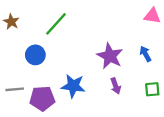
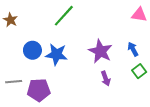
green line: (56, 24) -> (64, 16), moved
blue star: (73, 86) -> (57, 54), moved
green square: (152, 89) -> (139, 71), moved, turned -32

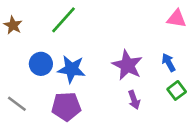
green line: (64, 16) -> (64, 20), moved
gray line: (14, 82) -> (17, 104), turned 42
purple pentagon: (39, 90) -> (66, 106), moved

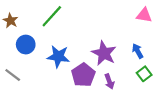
blue circle: (41, 64) -> (26, 45), moved
gray line: (17, 104) -> (13, 75), moved
purple pentagon: (66, 106) -> (83, 75), moved, turned -30

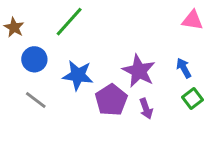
gray line: (13, 75) -> (36, 100), moved

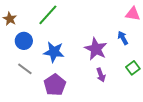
blue arrow: (184, 68) -> (123, 38), moved
purple pentagon: (111, 100) -> (55, 85), moved

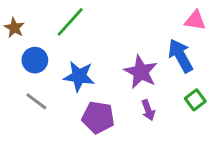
blue arrow: (123, 38) -> (180, 56), size x1.6
purple pentagon: (55, 85) -> (98, 117), moved, turned -30

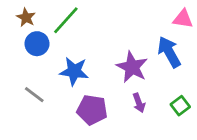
brown star: (14, 28) -> (26, 17), moved
blue circle: (35, 60) -> (37, 44), moved
green square: (195, 100) -> (180, 106), moved

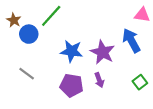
brown star: (26, 17) -> (14, 20), moved
blue star: (74, 71) -> (72, 51), moved
purple arrow: (139, 103) -> (99, 80), moved

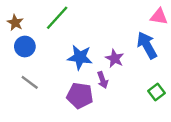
blue circle: (29, 34) -> (25, 46), moved
purple star: (102, 52) -> (115, 58), size x0.7
purple arrow: (99, 80) -> (103, 80), moved

